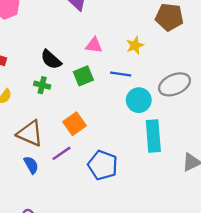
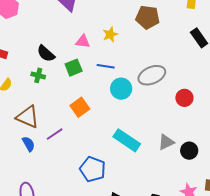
yellow star: (135, 45) -> (110, 34), moved
orange square: (75, 124) -> (80, 107), moved
cyan rectangle: (153, 136) -> (127, 140), moved, turned -52
blue pentagon: (103, 165) -> (93, 169), moved

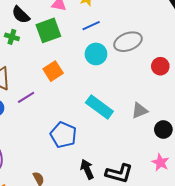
blue line: (106, 66) -> (91, 26), moved, turned -36
green square: (74, 68) -> (48, 30), size x1.4
black circle: (189, 151) -> (163, 130), moved

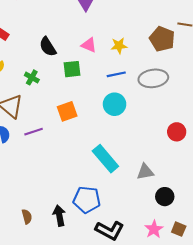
green square: (48, 30) -> (72, 69), size x0.7
green cross: (12, 37) -> (32, 77), moved
gray ellipse: (128, 42) -> (153, 78), moved
blue pentagon: (63, 135) -> (87, 200), moved, turned -30
black arrow: (87, 169) -> (59, 216), moved

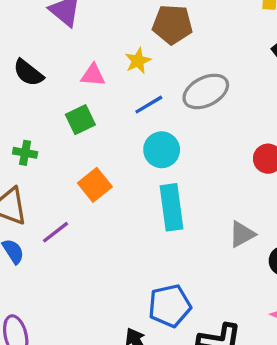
brown pentagon: (162, 39) -> (172, 24), moved
black semicircle: (48, 47) -> (28, 73), moved
cyan rectangle: (105, 159) -> (171, 207), moved, turned 52

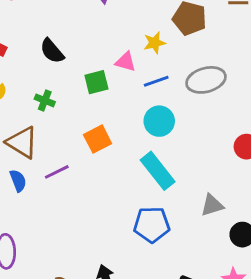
black semicircle: (28, 73) -> (52, 51), moved
pink triangle: (93, 75) -> (126, 62), moved
cyan rectangle: (171, 207) -> (158, 171), turned -42
blue pentagon: (170, 306) -> (152, 225), moved

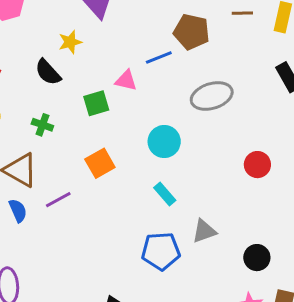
yellow star: (155, 43) -> (70, 42), moved
blue line: (156, 81) -> (159, 58), moved
cyan rectangle: (158, 171) -> (165, 194), size x0.6
gray triangle: (212, 205) -> (204, 231), moved

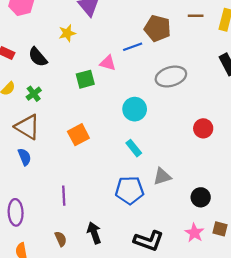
black semicircle: (48, 72) -> (38, 57), moved
green cross: (42, 125) -> (34, 94), moved, turned 32
orange square: (100, 163) -> (78, 135), moved
purple line: (58, 200) -> (64, 196), moved, turned -66

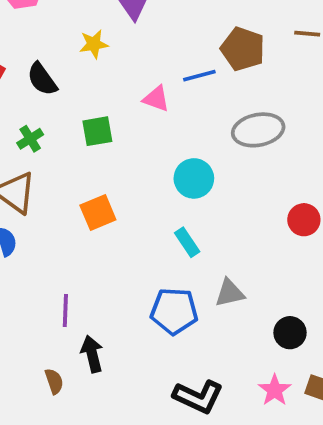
green square: (85, 79) -> (97, 131), moved
black arrow: (94, 233) -> (92, 354), moved

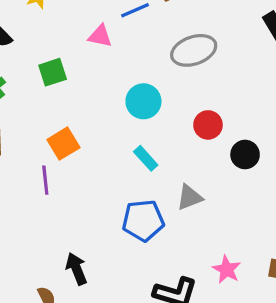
red circle: (304, 220) -> (208, 125), moved
purple line: (65, 311) -> (45, 180), moved
black circle: (290, 333) -> (245, 155), moved
pink star: (275, 390) -> (227, 269), moved

